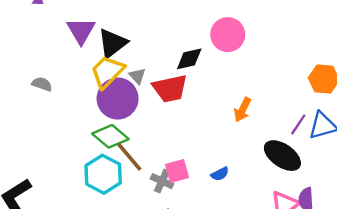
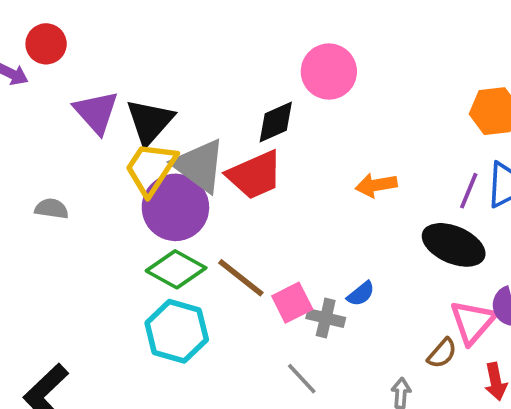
gray triangle: (137, 76) -> (199, 165), size x2.0
orange arrow: (243, 110) -> (376, 185), turned 65
brown line: (129, 157) -> (241, 278), moved
gray cross: (162, 181) -> (326, 318), moved

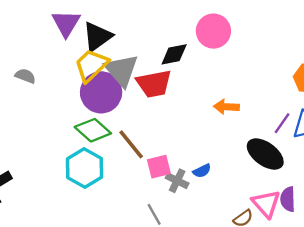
pink triangle: (473, 322) -> (266, 204), turned -36

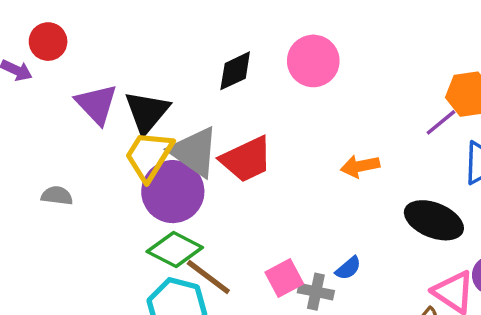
black diamond: (174, 54) -> (235, 71), moved
purple line: (282, 123) -> (441, 122), moved, turned 30
brown line: (131, 144) -> (208, 277), moved

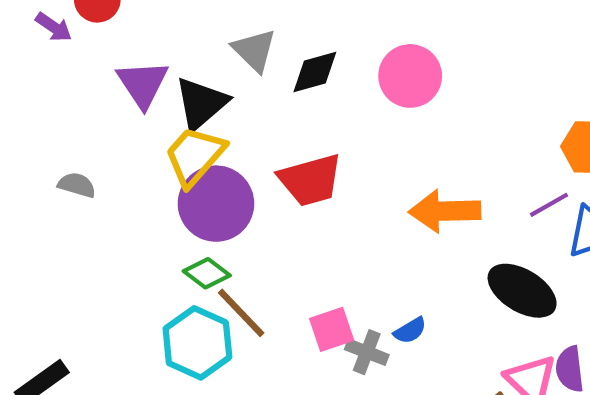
purple line: (441, 122) -> (549, 205), moved
gray triangle: (194, 152) -> (254, 50), moved, size x0.7
orange arrow: (360, 166) -> (445, 211), size x1.5
green diamond: (175, 249) -> (207, 273), size x0.7

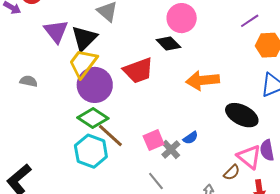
black diamond: (315, 72) -> (168, 43), moved, turned 65
purple line: (549, 205) -> (250, 21), moved
green diamond: (207, 273) -> (93, 118), size x1.4
gray cross: (367, 352) -> (171, 149), turned 30

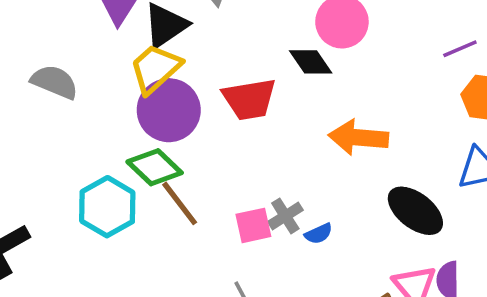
gray semicircle: (29, 81) -> (55, 82), size x1.5
gray cross: (171, 149) -> (285, 216), moved
cyan hexagon: (91, 151) -> (107, 207), moved

